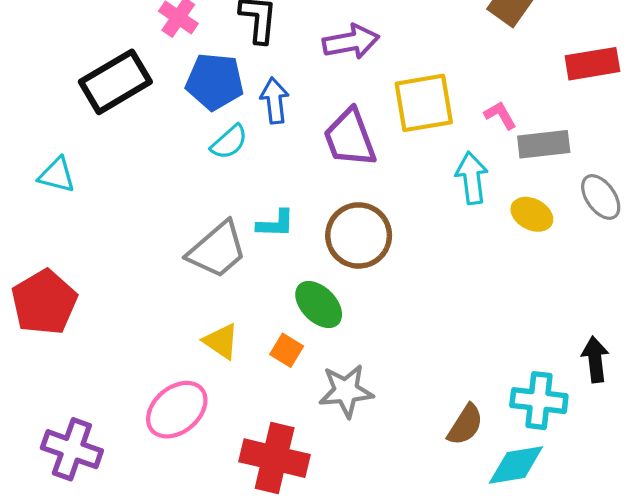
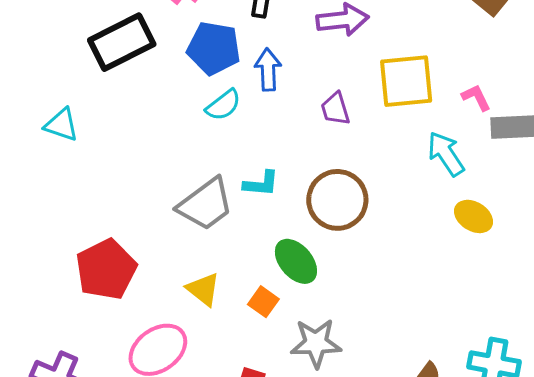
purple trapezoid: (350, 138) -> (335, 109), size x0.6
cyan arrow: (472, 178) -> (446, 154), turned -30
yellow ellipse: (532, 214) -> (474, 216), moved
red pentagon: (44, 302) -> (106, 269), moved

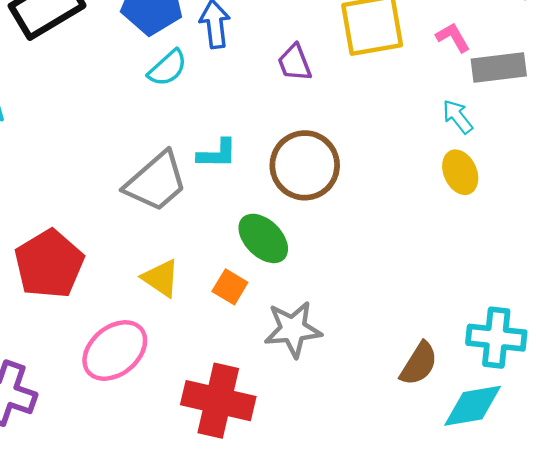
cyan arrow: (446, 154) -> (458, 117), moved, size x0.7
yellow ellipse: (474, 216) -> (460, 172), turned 39

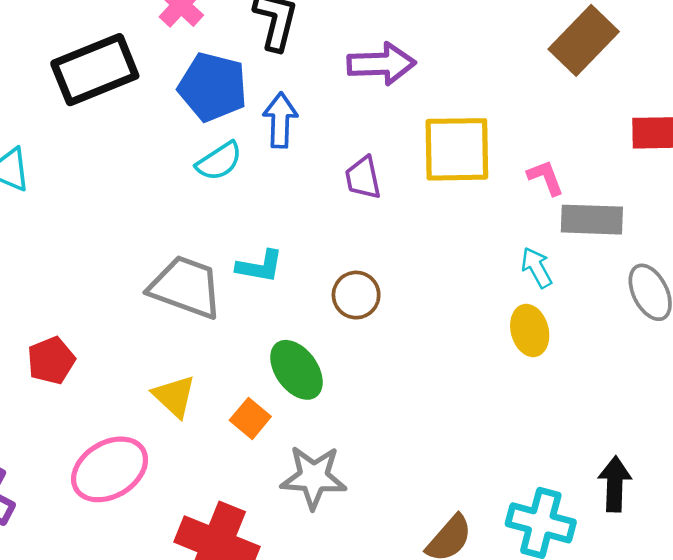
brown circle: (305, 165) -> (356, 295), size x0.6
gray trapezoid: (156, 182) -> (186, 287), turned -128
red pentagon: (49, 264) -> (51, 360), size x0.6

